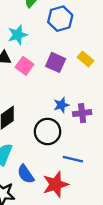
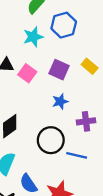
cyan star: (18, 35) -> (33, 37), moved
blue star: (61, 105) -> (60, 101), moved
blue line: (73, 159) -> (77, 155), moved

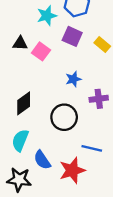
purple square: (59, 70) -> (72, 36), moved
blue line: (77, 155) -> (92, 148), moved

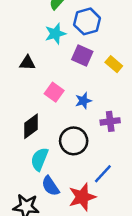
pink square: (41, 51) -> (54, 92), moved
cyan semicircle: (20, 140) -> (40, 159), moved
blue line: (92, 148) -> (103, 174), turned -60

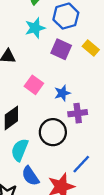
yellow rectangle: (114, 64) -> (91, 48), moved
purple cross: (110, 121) -> (78, 113), moved

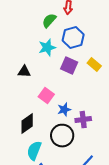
blue star: (62, 93) -> (64, 110), moved

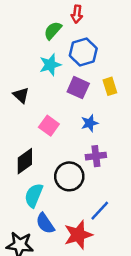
yellow rectangle: (94, 65) -> (110, 86), turned 32
black triangle: (24, 72) -> (21, 95), turned 40
blue star: (64, 110) -> (90, 123), moved

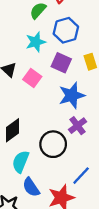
blue star: (90, 123) -> (72, 95), size x1.6
pink square: (49, 126) -> (32, 78), moved
purple cross: (96, 156) -> (78, 126), turned -30

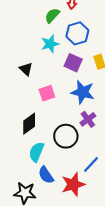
pink square: (32, 78) -> (47, 93), moved, turned 35
blue star: (72, 95) -> (83, 92), turned 30

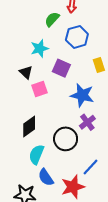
cyan star: (50, 44) -> (40, 48), moved
purple square: (73, 63) -> (61, 68), moved
pink square: (47, 93) -> (40, 89), moved

